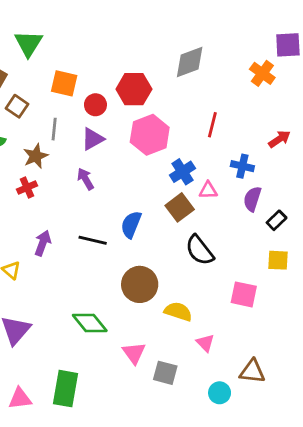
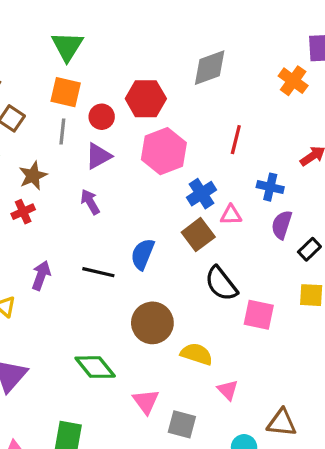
green triangle: (28, 43) -> (67, 46), moved
gray line: (54, 129) -> (62, 131), moved
pink square: (244, 294) -> (259, 315), moved

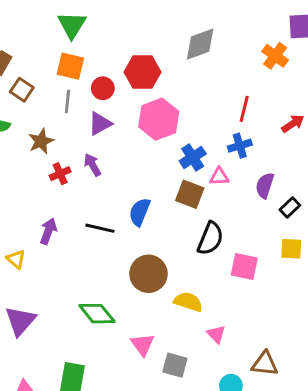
red line: (236, 140) -> (244, 109), moved
blue cross: (270, 187) -> (240, 146), moved, turned -30
red cross: (23, 212) -> (60, 174), moved
brown square: (198, 235) -> (190, 194), turned -32
black semicircle: (221, 284) -> (210, 238), turned -120

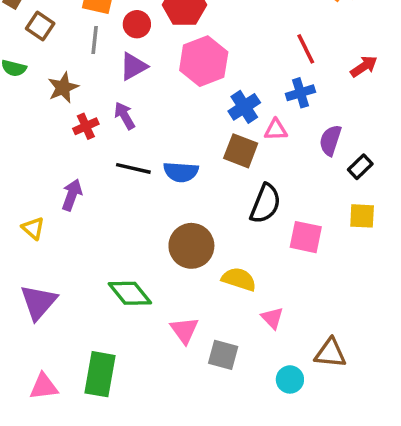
red line: (244, 109) -> (306, 49), turned -40
blue semicircle: (140, 212) -> (181, 172), turned -108
black line: (100, 228) -> (133, 168), moved

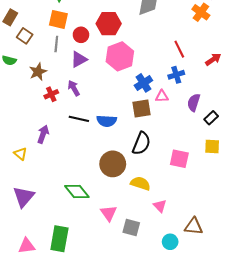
brown square: (241, 151) -> (141, 109), turned -30
black semicircle: (265, 204) -> (141, 143), moved

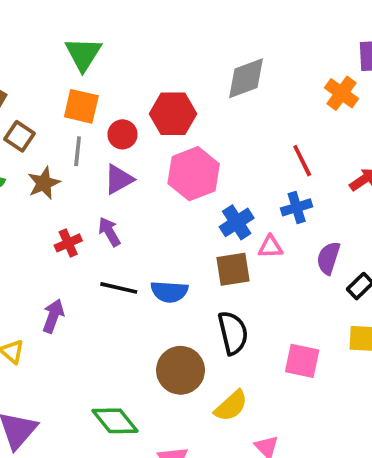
brown star: (38, 72) -> (44, 183), moved
black semicircle: (141, 143) -> (233, 333), turned -35
yellow semicircle: (140, 183) -> (231, 406), turned 120

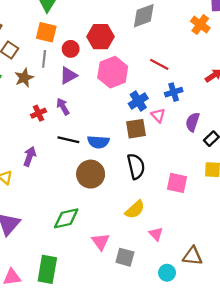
red line: (302, 161) -> (159, 64), moved, turned -36
pink triangle: (270, 247) -> (158, 115), turned 48
brown circle: (181, 370) -> (91, 174), moved
green diamond: (115, 421) -> (66, 218), turned -64

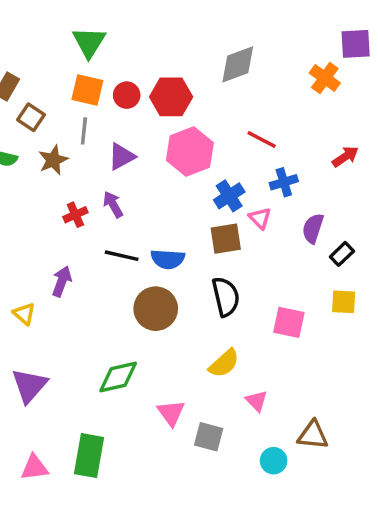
red circle: (71, 49) -> (127, 95), moved

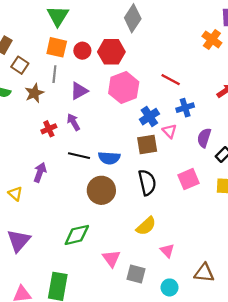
gray diamond: (238, 64) -> (133, 18), moved, turned -36
pink square: (289, 322) -> (188, 179), moved, turned -35
cyan circle: (274, 461) -> (170, 287), moved

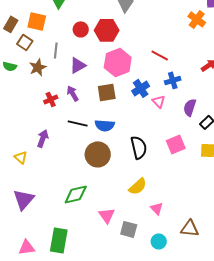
orange square: (57, 47) -> (37, 21), moved
brown square: (147, 144) -> (107, 92), moved

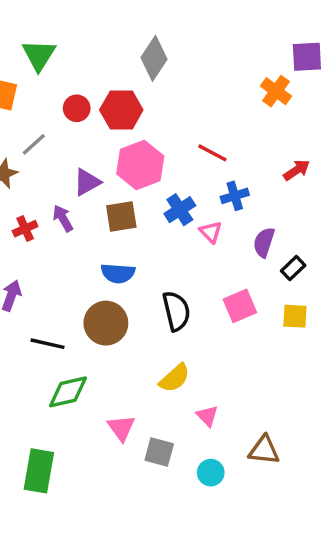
gray line: (56, 50) -> (34, 144), turned 42
purple triangle: (78, 65) -> (87, 182), moved
black line: (78, 123) -> (47, 344), moved

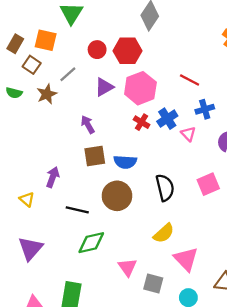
purple triangle: (87, 182) -> (104, 87), moved
brown square: (121, 217) -> (95, 156), moved
red cross: (25, 229) -> (142, 122), moved, turned -35
pink triangle: (207, 416) -> (186, 259), size x1.6

